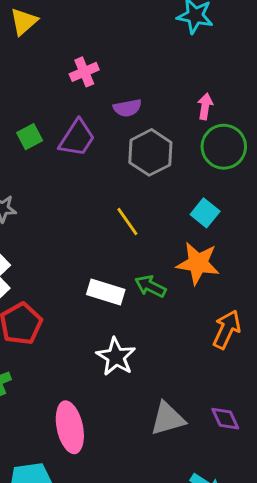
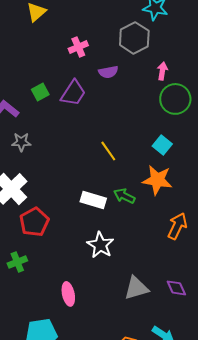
gray hexagon: (150, 152) -> (134, 38), moved
pink ellipse: (70, 427) -> (68, 294), size x0.7

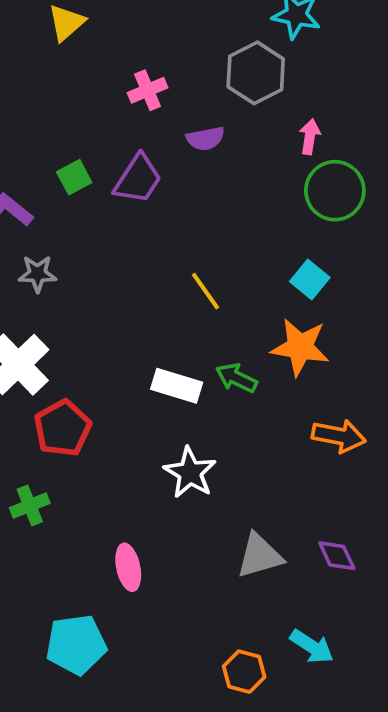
orange arrow: (177, 226) -> (339, 436), turned 76

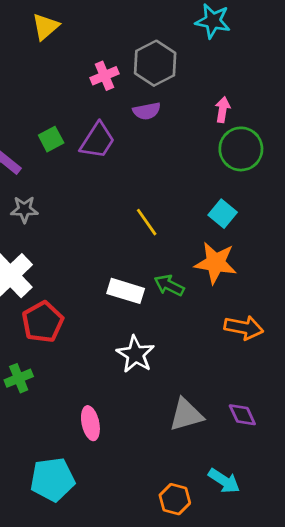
gray hexagon: (256, 73) -> (155, 63), moved

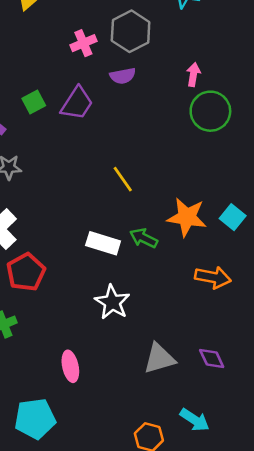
cyan square: (223, 214) -> (233, 217), moved

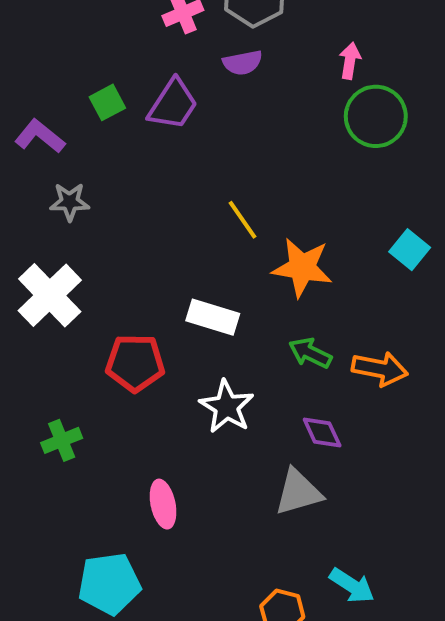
orange star: (187, 217) -> (302, 267), moved
cyan square: (233, 217) -> (410, 250), moved
green arrow: (144, 238) -> (310, 353), moved
red pentagon: (26, 272) -> (135, 363), moved, turned 30
purple diamond: (212, 358) -> (322, 432), moved

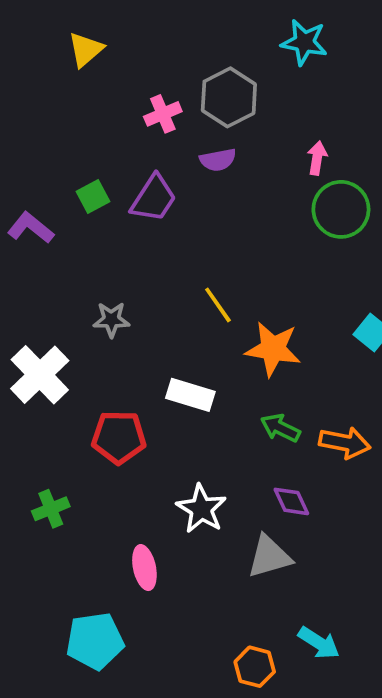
gray star: (70, 202) -> (111, 320), moved
white star: (227, 407) -> (201, 509), moved

